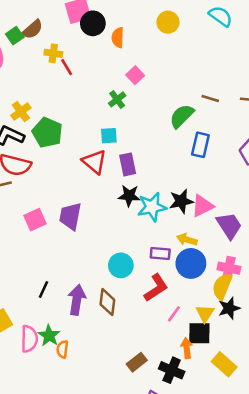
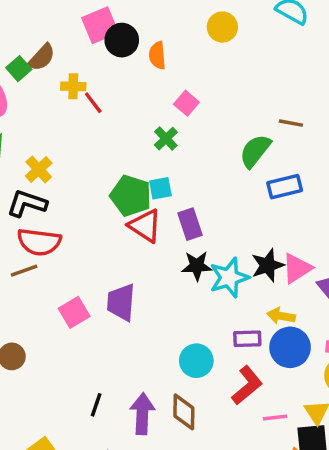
green pentagon: (47, 132) -> (131, 196), moved
blue rectangle: (200, 145) -> (285, 187), turned 70
pink line: (174, 314) -> (275, 417), turned 54

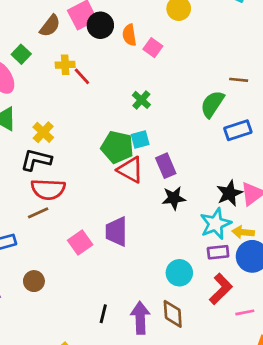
brown semicircle: (42, 57) -> (50, 26), moved
pink square: (186, 103) -> (153, 48), moved
cyan star: (229, 278) -> (216, 224), moved

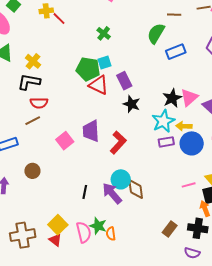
red semicircle: (48, 189) -> (39, 103), size x0.7
black star: (174, 198) -> (132, 104), turned 30
cyan circle: (179, 273) -> (121, 179), moved
red L-shape: (221, 289) -> (118, 143), moved
purple arrow: (140, 318) -> (112, 193), turned -35

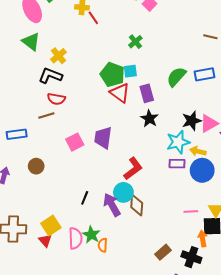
green semicircle: (156, 33) -> (176, 77), moved
red L-shape: (118, 143) -> (133, 169), moved

